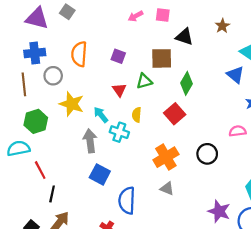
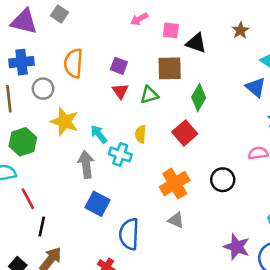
pink square: (163, 15) -> (171, 30), moved
red triangle: (119, 90) -> (120, 91), moved

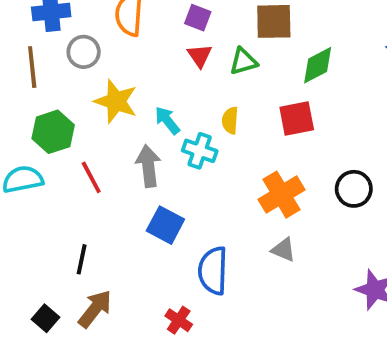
green diamond: (199, 97) -> (318, 65), turned 32
red square: (185, 133) -> (297, 118), turned 30
red line: (28, 199) -> (91, 177), moved

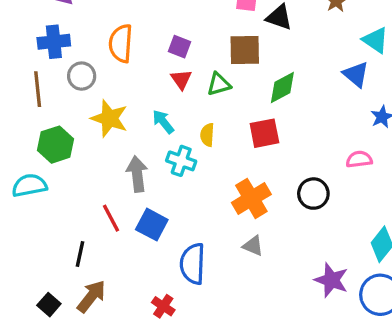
cyan arrow: (167, 120) -> (163, 122), moved
red line: (91, 177) -> (111, 218), moved

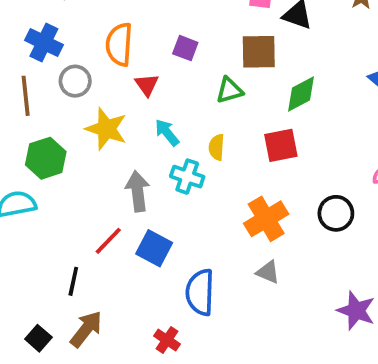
blue cross: (54, 42) -> (44, 43), turned 32
red triangle: (181, 79) -> (147, 85), moved
red line: (111, 218) -> (108, 241), turned 72

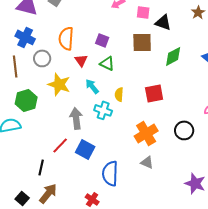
green triangle: (229, 90) -> (107, 63), moved, turned 42
green diamond: (301, 94) -> (173, 56), moved

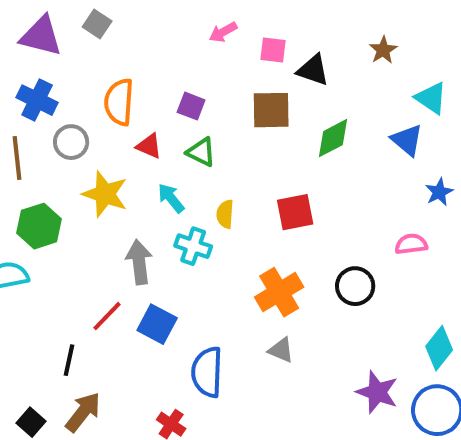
red triangle: (81, 60) -> (149, 146), turned -32

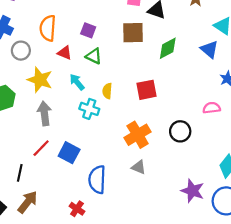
gray arrow: (139, 262) -> (44, 113), moved

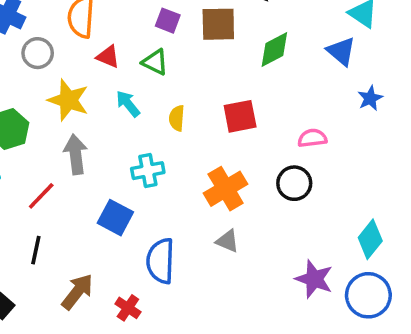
purple square: (88, 30) -> (168, 21), moved
pink semicircle: (212, 108) -> (312, 138), moved
cyan cross: (89, 109) -> (148, 171), moved, turned -30
red line: (41, 148) -> (41, 196), moved
brown arrow: (28, 202) -> (77, 292), moved

